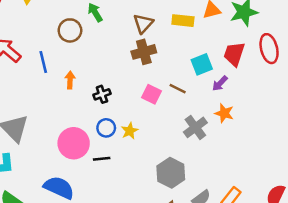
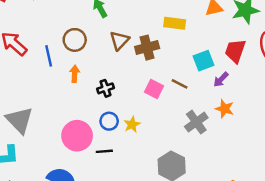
yellow rectangle: (183, 21) -> (175, 23), moved
brown triangle: (143, 23) -> (119, 40), moved
brown circle: (70, 30) -> (75, 40), moved

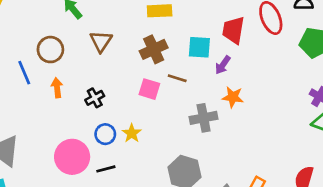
brown cross: (147, 48) -> (154, 49), moved
cyan square: (203, 61) -> (199, 47), turned 35
gray cross: (196, 122) -> (204, 118), turned 35

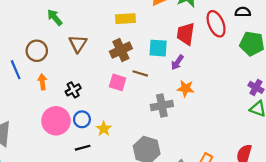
yellow star: (132, 133) -> (104, 129), moved
pink circle: (72, 157) -> (56, 121), moved

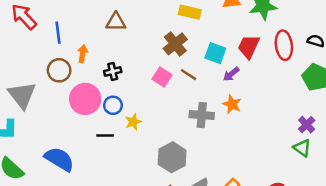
brown triangle: (78, 44) -> (116, 22), moved, turned 42
brown cross: (121, 50) -> (175, 44), turned -30
brown circle: (37, 51) -> (59, 70), moved

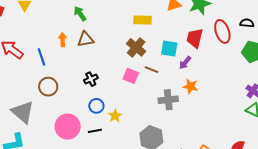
orange arrow: (83, 54) -> (63, 40), moved
pink circle: (85, 99) -> (68, 127), moved

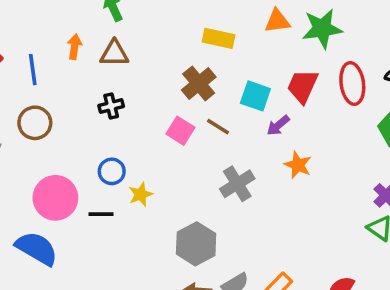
black cross: (91, 79) -> (111, 106), moved
orange star: (190, 86) -> (298, 165), moved
gray cross: (168, 100) -> (237, 184), turned -36

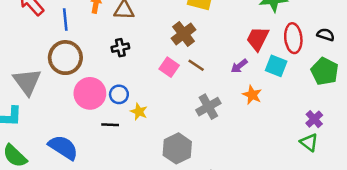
cyan square: (255, 96) -> (276, 66), moved
brown circle: (35, 123) -> (65, 58), size x1.4
yellow star: (141, 194) -> (139, 112), turned -30
pink circle: (55, 198) -> (90, 93), moved

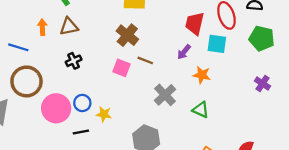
blue line: (65, 19) -> (18, 47), turned -54
green triangle: (309, 142) -> (201, 110), moved

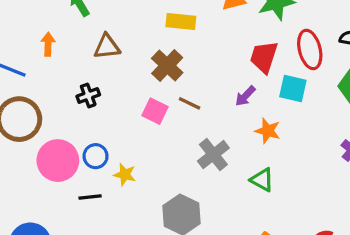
brown triangle: (69, 26) -> (107, 47), moved

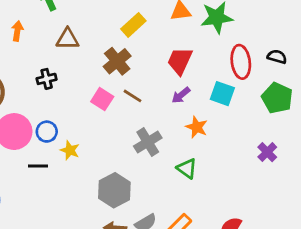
yellow rectangle: (181, 22) -> (133, 25), turned -55
red trapezoid: (264, 57) -> (180, 61), moved

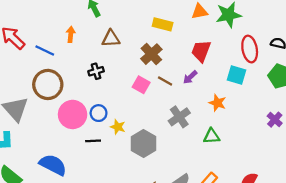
yellow rectangle: (133, 25) -> (163, 24), turned 60
purple arrow: (181, 95) -> (190, 77), moved
green triangle: (187, 169) -> (212, 136), turned -36
gray hexagon: (114, 190) -> (144, 143), moved

